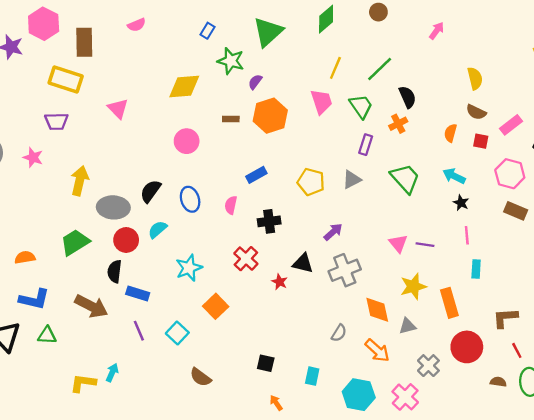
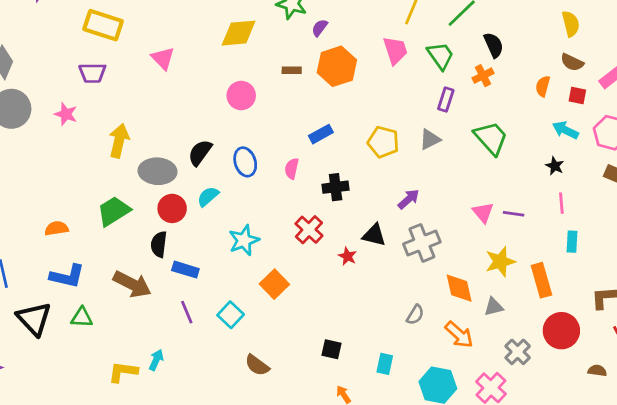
cyan arrow: (454, 176) -> (565, 130), moved

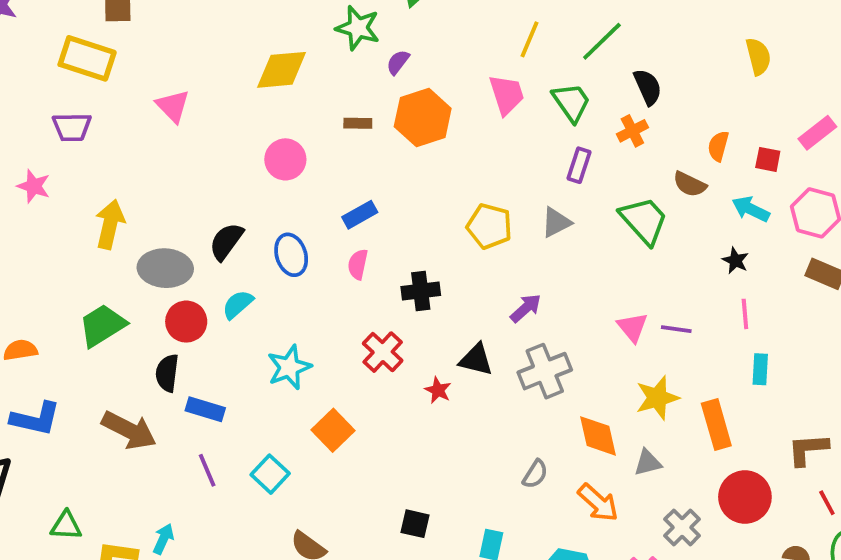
brown semicircle: (572, 62) -> (690, 184), moved
blue rectangle: (321, 134) -> (360, 215), moved
green triangle: (82, 317) -> (66, 526), moved

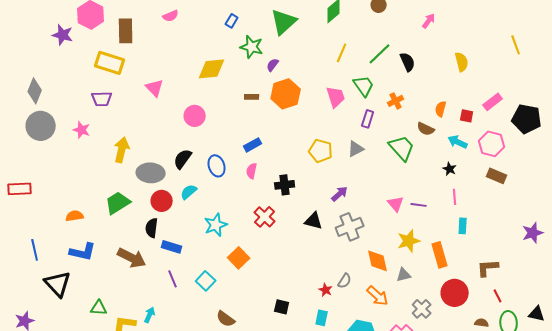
black semicircle: (648, 87) -> (408, 62), moved
pink trapezoid: (507, 95) -> (336, 97), moved
pink circle: (285, 159) -> (195, 116), moved
red star: (438, 390) -> (326, 290), moved

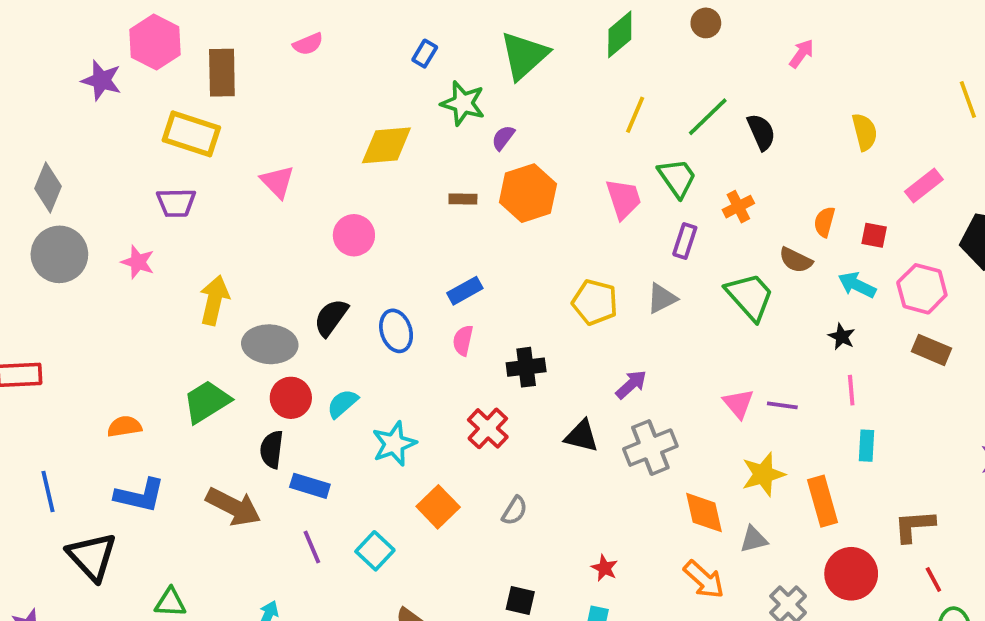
pink rectangle: (493, 102) -> (924, 186), moved
cyan semicircle: (189, 192) -> (342, 404), moved
gray semicircle: (345, 281) -> (515, 511), moved

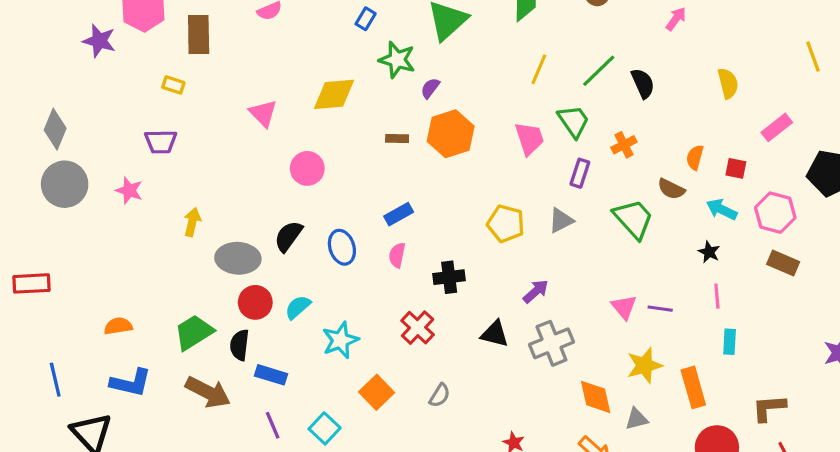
yellow rectangle: (191, 134) -> (173, 85), size x0.5
pink triangle: (277, 182) -> (263, 113), moved
yellow arrow: (214, 300) -> (192, 222), size x0.7
green trapezoid: (207, 402) -> (194, 332), moved

